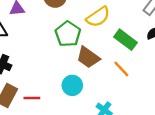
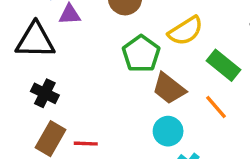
cyan circle: (72, 85) -> (168, 131), moved

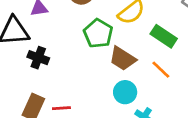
black cross: (45, 93) -> (38, 58), moved

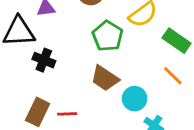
brown trapezoid: (123, 59) -> (105, 78), moved

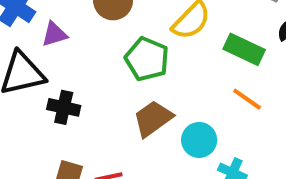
brown trapezoid: (105, 78) -> (153, 119), turned 120

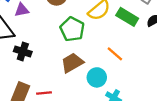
green rectangle: (244, 49) -> (127, 17), moved
orange line: (247, 99) -> (115, 54), moved

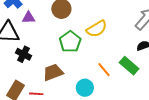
green rectangle: (127, 17) -> (129, 66), moved
brown trapezoid: (72, 63) -> (53, 72), moved

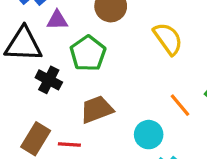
yellow semicircle: (97, 29) -> (168, 39), turned -95
green pentagon: (70, 42) -> (88, 53), moved

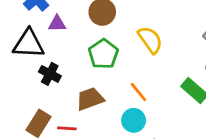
green pentagon: (88, 53) -> (103, 54), moved
orange line: (180, 105) -> (138, 92), moved

